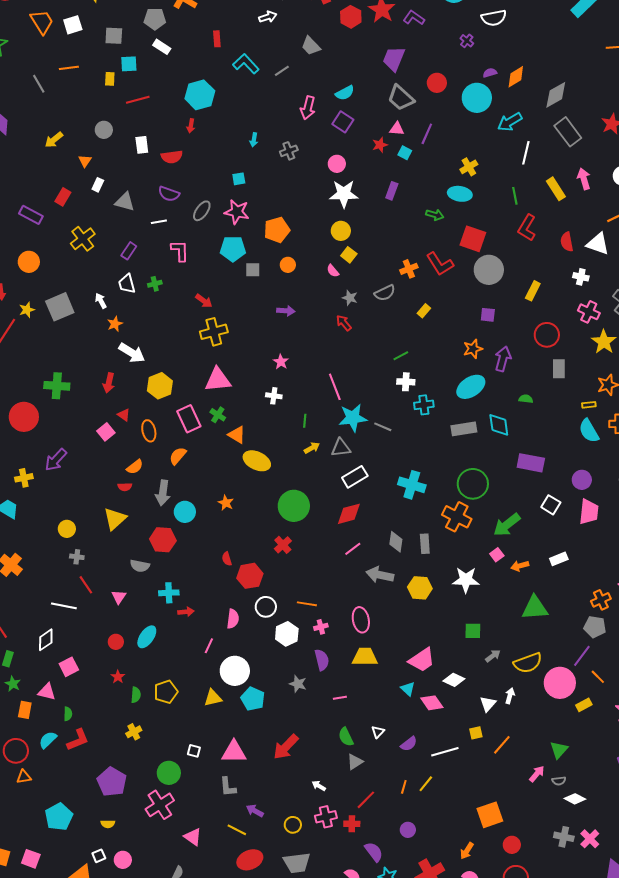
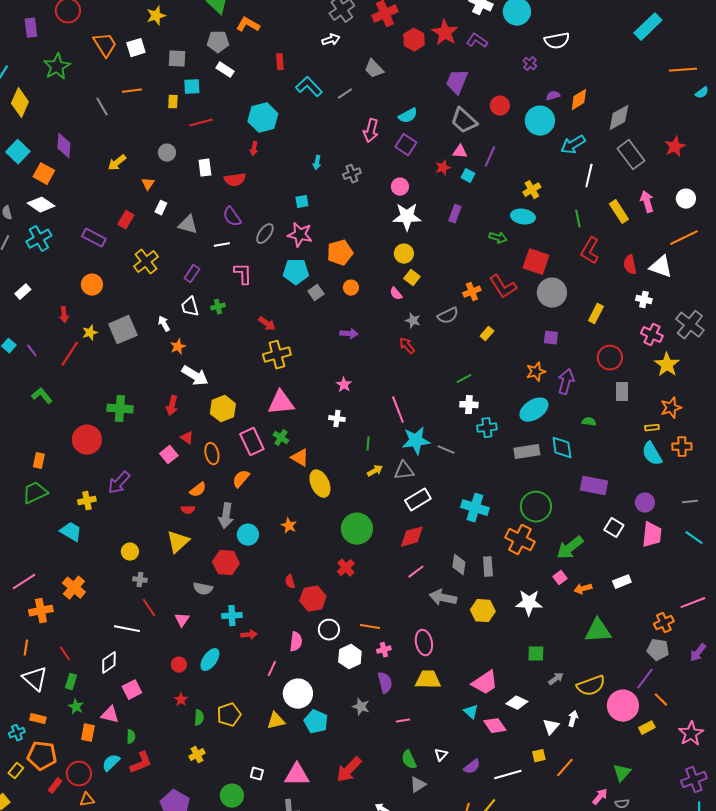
purple semicircle: (169, 194) -> (232, 217), turned 35
gray square: (253, 270) -> (316, 293), turned -35
yellow ellipse: (257, 461) -> (320, 484), turned 40

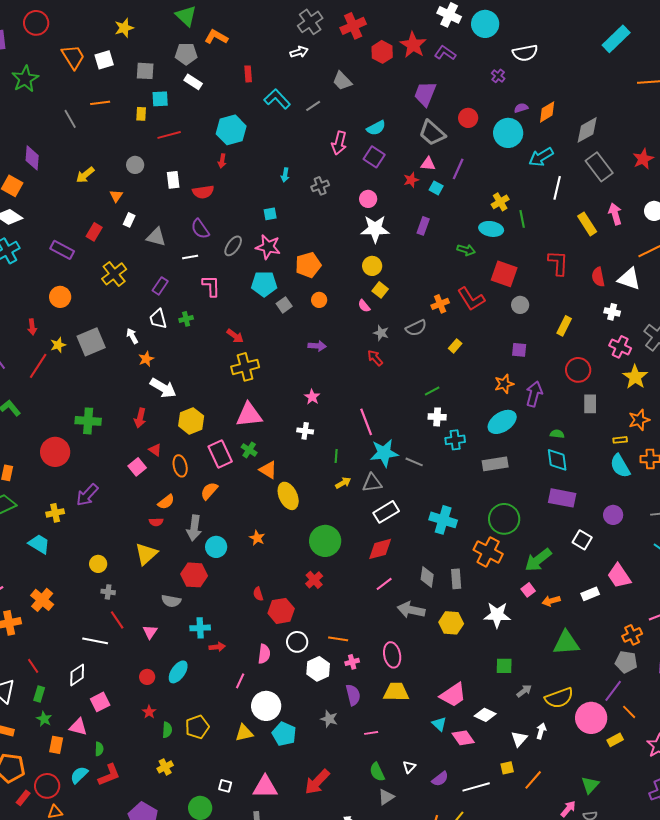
green line: (578, 219) -> (522, 219), moved
red L-shape: (590, 251) -> (558, 263), turned 152
gray circle: (552, 293) -> (520, 305), size x0.6
cyan diamond: (562, 448) -> (557, 460), moved
pink trapezoid: (652, 535) -> (619, 576), moved, turned 140

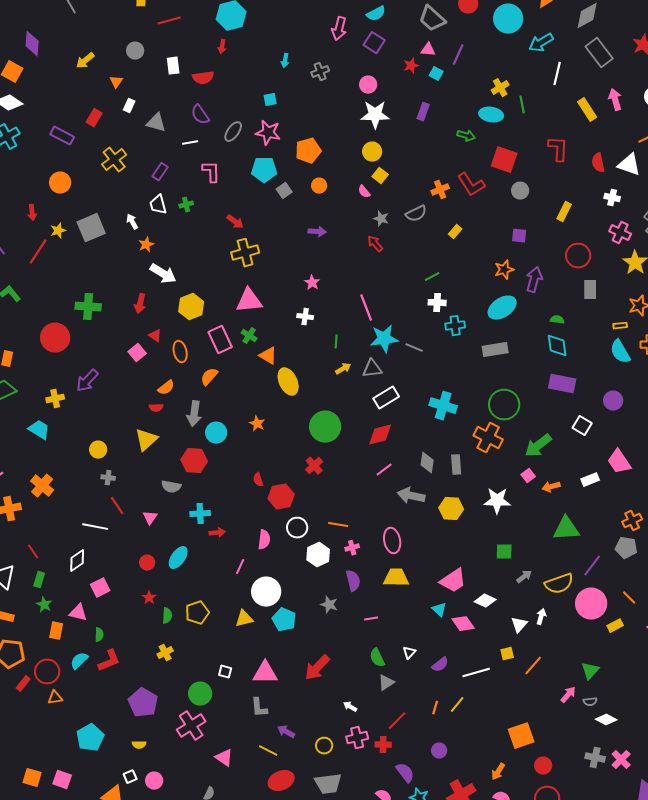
purple line: (613, 691) -> (592, 566), moved

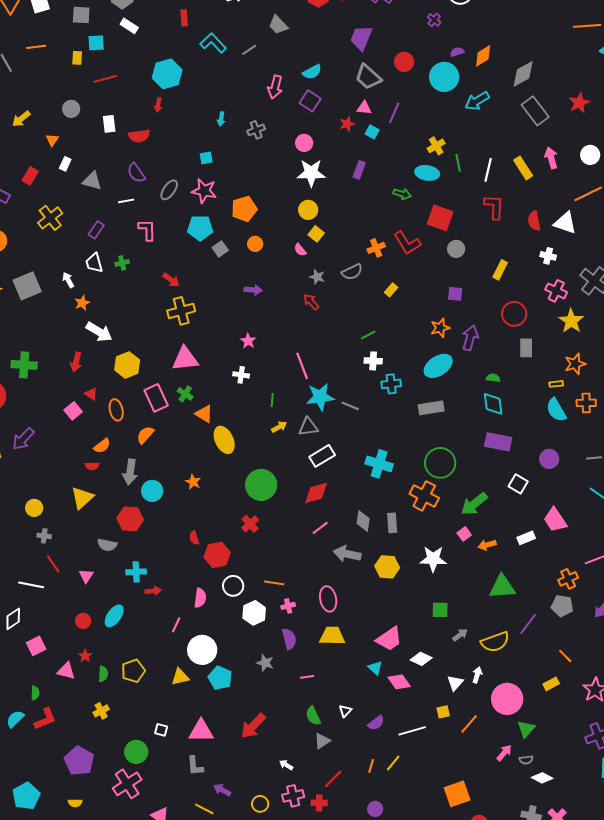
white line: (557, 74) -> (488, 170), moved
pink circle: (591, 604) -> (507, 699), moved
pink triangle: (78, 613) -> (66, 671), moved

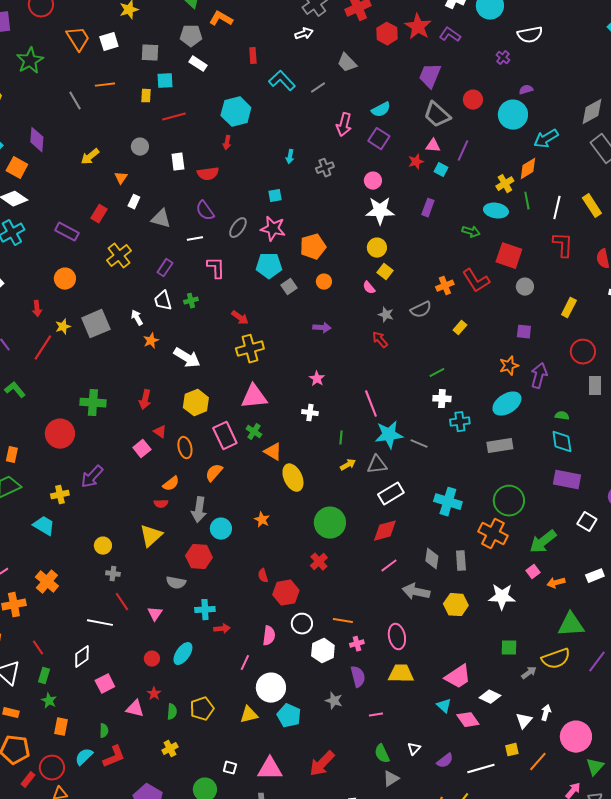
orange diamond: (483, 56) -> (528, 169), moved
white arrow: (99, 332) -> (187, 358), moved
yellow semicircle: (495, 642) -> (556, 659), moved

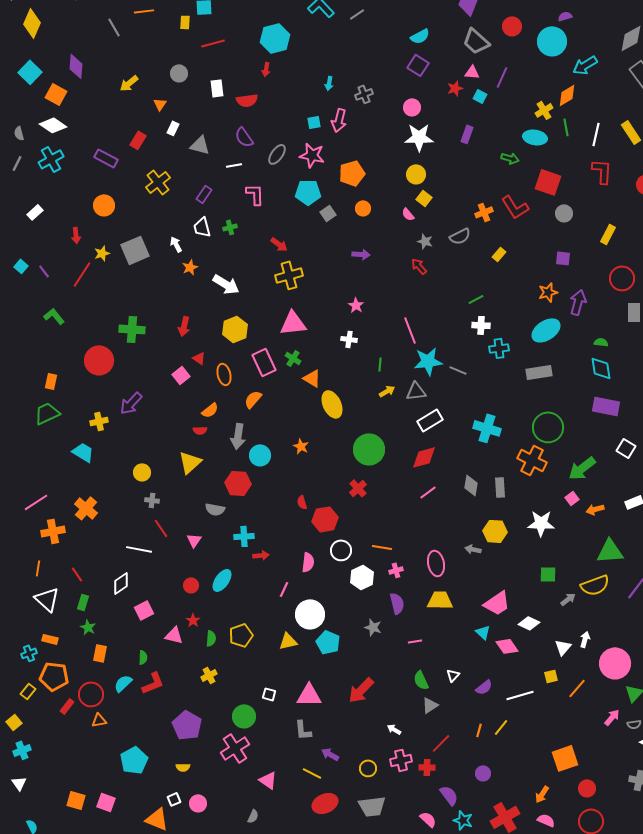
pink arrow: (344, 125) -> (339, 120), moved
gray arrow: (416, 592) -> (473, 549), moved, size x0.6

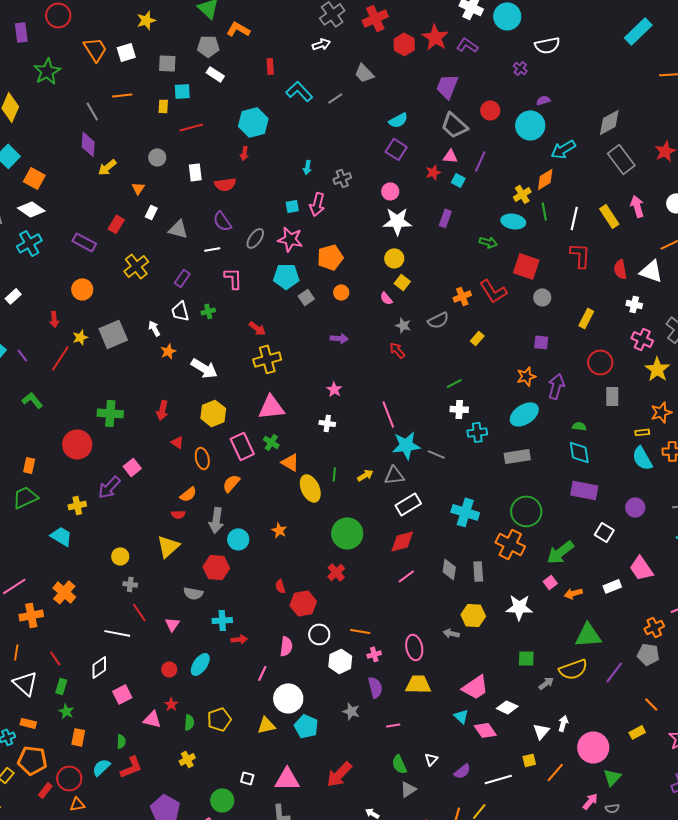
purple diamond: (76, 66) -> (88, 144), moved
green line: (380, 364) -> (334, 474), moved
pink square: (181, 375) -> (132, 467), moved

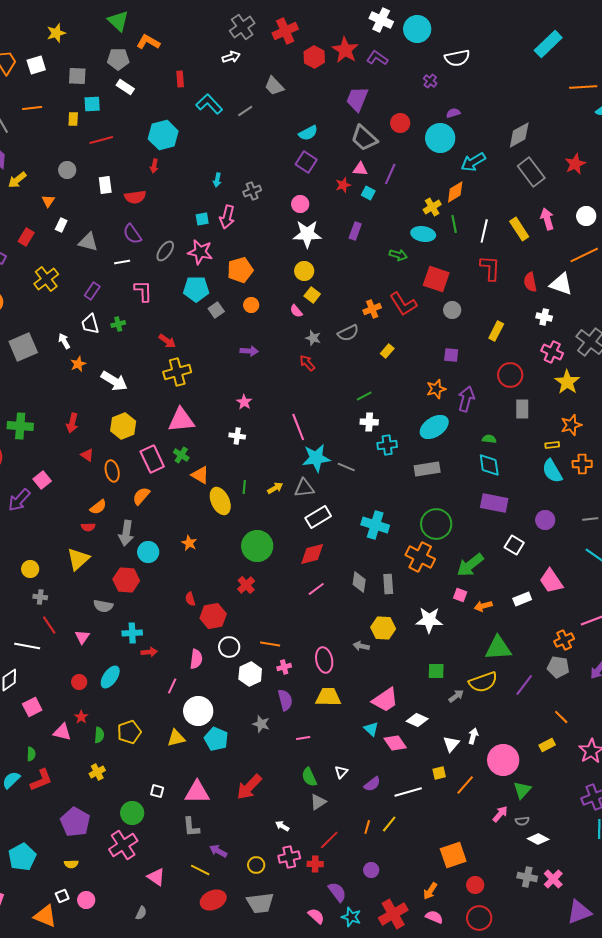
pink square: (550, 582) -> (460, 595), turned -32

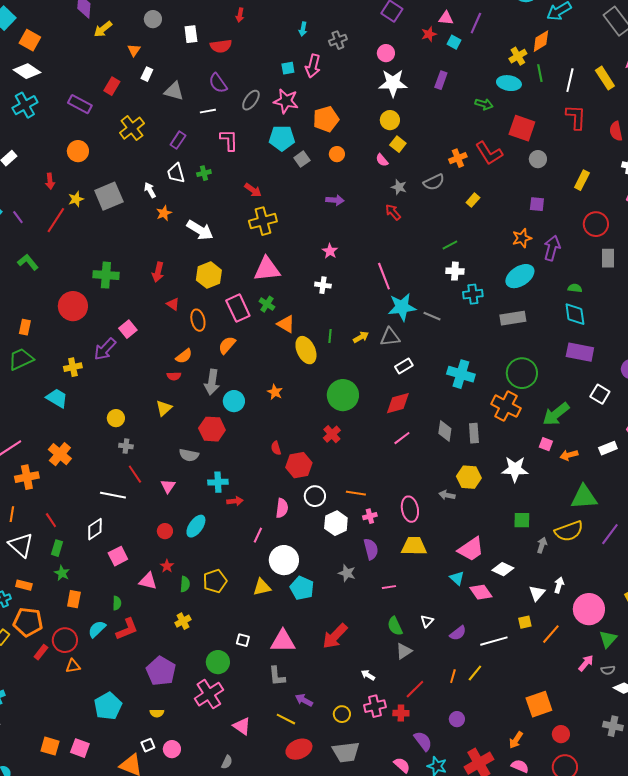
white rectangle: (318, 517) -> (404, 366), size x0.7
yellow triangle: (78, 559) -> (164, 408), size x0.7
gray arrow: (456, 696) -> (542, 545), turned -35

